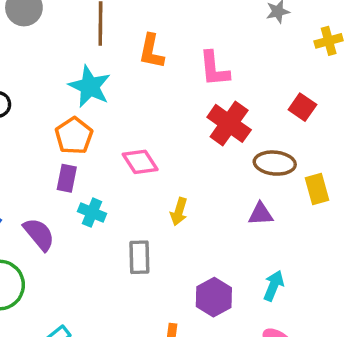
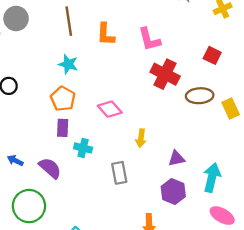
cyan star: (90, 86) -> (68, 64), size x0.7
purple triangle: (261, 214) -> (176, 158), moved
cyan arrow: (274, 286) -> (212, 178), size x1.4

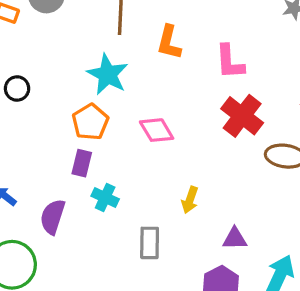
cyan star: (68, 64) -> (108, 74), size x1.4
pink diamond: (110, 109) -> (157, 130), moved
purple semicircle: (50, 168) -> (53, 217), turned -125

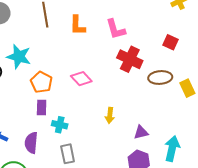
cyan star: (108, 74) -> (19, 57), moved
gray rectangle: (150, 243) -> (68, 154), moved

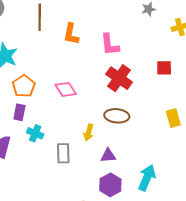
red square: (171, 42) -> (164, 68), turned -35
brown ellipse: (160, 77) -> (117, 116), moved
purple triangle: (141, 132) -> (108, 156), moved
gray rectangle: (68, 154) -> (63, 153), moved

